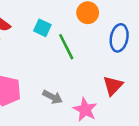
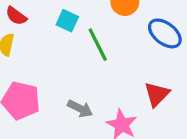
blue ellipse: (119, 38) -> (165, 33), turned -64

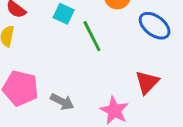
gray arrow: (80, 109) -> (62, 102), moved

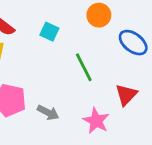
green line: (92, 36) -> (84, 67), moved

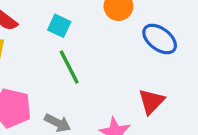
green line: (84, 67) -> (69, 67), moved

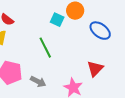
cyan square: (59, 26) -> (57, 20), moved

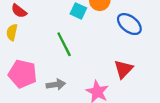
gray arrow: (38, 82) -> (56, 85), turned -35

